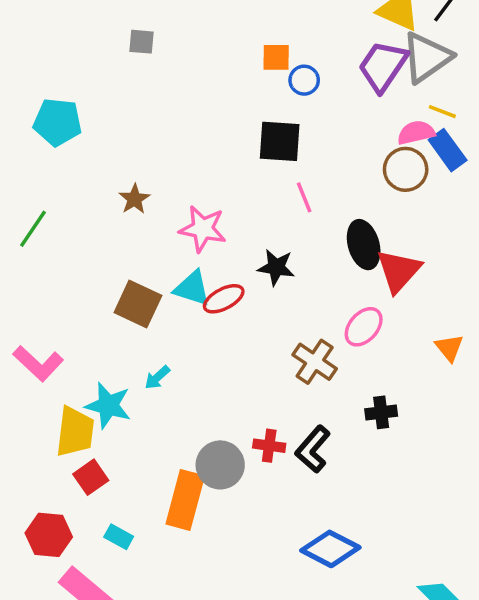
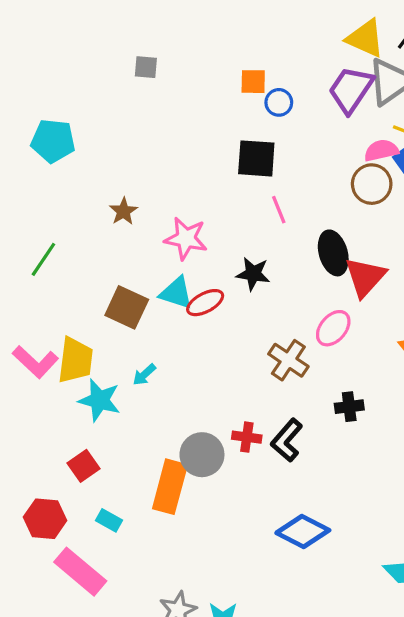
gray square: (141, 42) -> (146, 67), moved
green line: (33, 229) -> (43, 259), moved
yellow trapezoid: (75, 432) -> (75, 360), moved

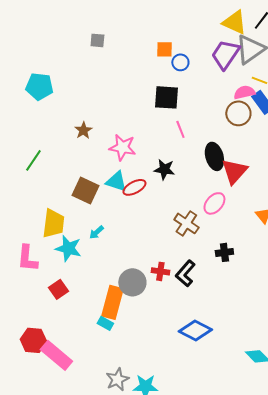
pink L-shape: (35, 362) -> (27, 258), moved, turned 52
red hexagon: (45, 519) -> (33, 340), moved
cyan rectangle: (109, 520) -> (105, 323), moved

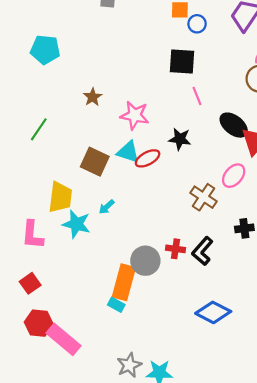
black ellipse: (214, 156) -> (234, 125), turned -36
red square: (58, 289) -> (30, 283), moved

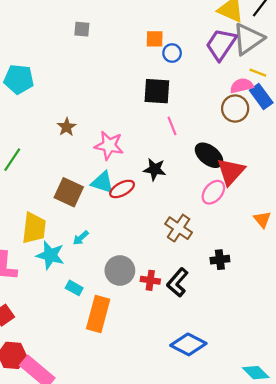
pink ellipse: (234, 176) -> (213, 192), moved
gray circle: (145, 261) -> (120, 270), moved
cyan rectangle: (116, 305) -> (74, 288), moved

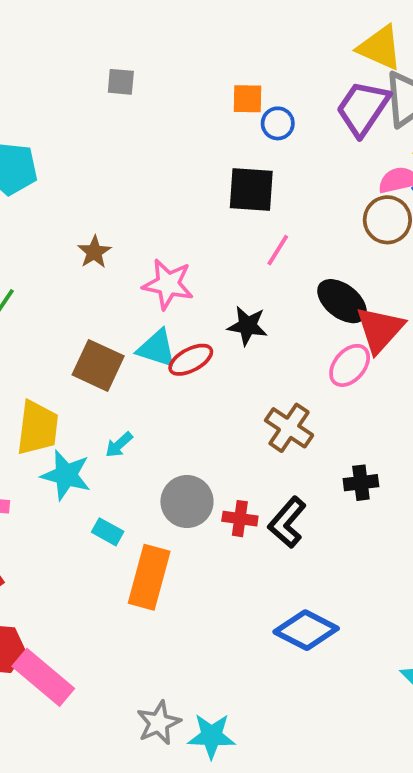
pink line: (172, 126) -> (278, 250), turned 54

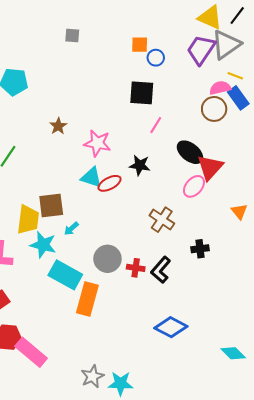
brown square: (98, 365) -> (51, 205), moved, turned -32
cyan rectangle: (108, 532) -> (65, 275), size x2.0

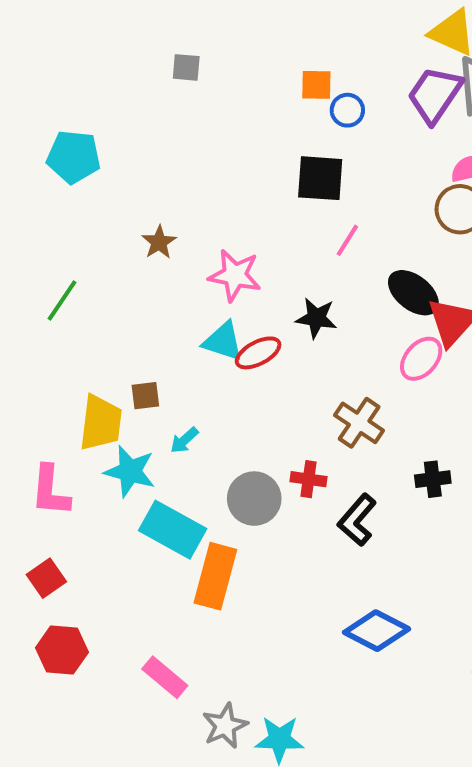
brown square: (51, 205) -> (145, 396), size x0.6
red cross: (136, 268) -> (309, 479), moved
pink rectangle: (31, 352) -> (165, 677), moved, size x0.7

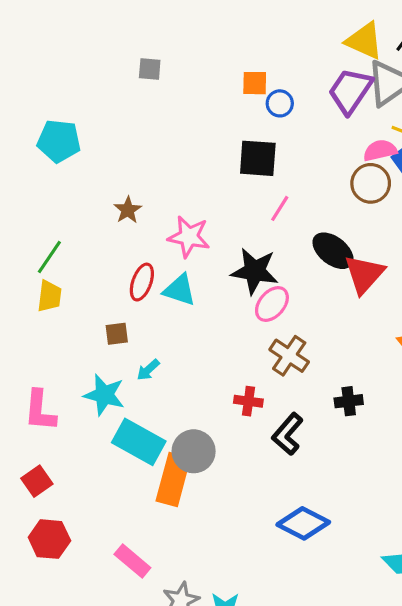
black star: (316, 318) -> (255, 271), size x1.4
red ellipse: (258, 353) -> (142, 282), moved, turned -42
pink ellipse: (421, 359) -> (272, 304), moved
yellow trapezoid: (101, 423) -> (49, 296), moved, size x0.7
gray circle: (254, 499) -> (194, 451), moved

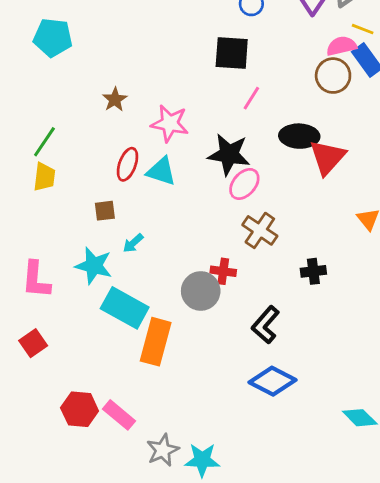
black ellipse: (333, 251) -> (299, 136), turned -36
black L-shape: (288, 434) -> (265, 325), moved
gray circle: (194, 451) -> (201, 291), moved
red hexagon: (49, 539) -> (80, 409), moved

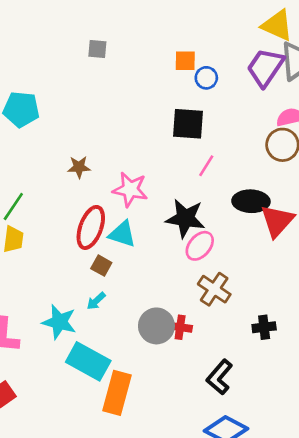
brown star: (115, 99) -> (79, 167), turned 30
red ellipse: (127, 164) -> (91, 227), size x1.4
brown square: (105, 211) -> (101, 266), moved, turned 36
gray circle: (201, 291) -> (156, 326), moved

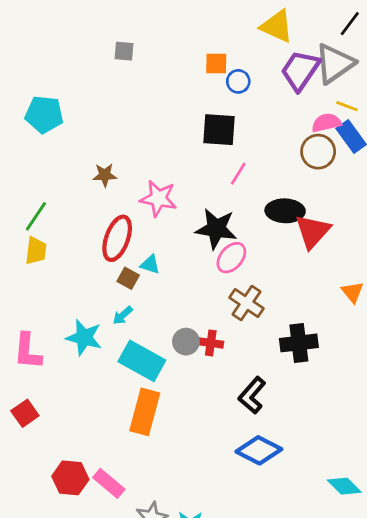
yellow triangle: (277, 25) -> (277, 26), moved
cyan triangle: (122, 234) -> (150, 264), moved, size x0.7
gray circle: (156, 326) -> (186, 342), size x0.7
black cross: (264, 327) -> (299, 343), size x1.5
cyan rectangle: (88, 361) -> (142, 361), moved

